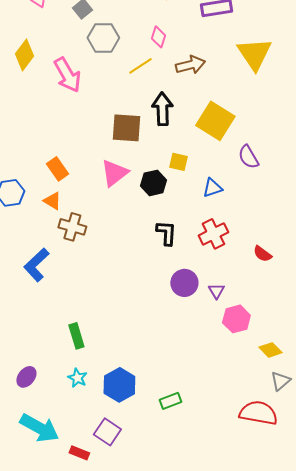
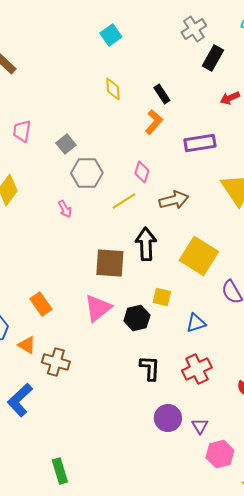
pink arrow: (67, 75) -> (65, 209), moved, size x0.5
orange triangle: (52, 201) -> (27, 345), moved

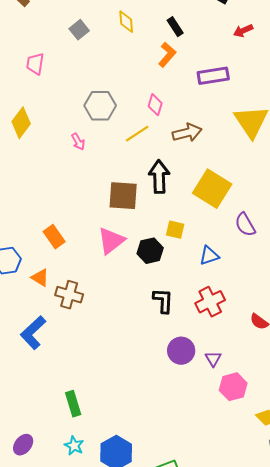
gray square: (66, 144) -> (79, 30), moved

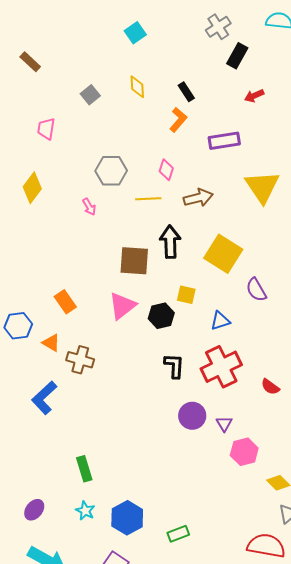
yellow line: (137, 134) -> (148, 199), turned 30
red cross: (210, 302) -> (221, 367), size x1.4

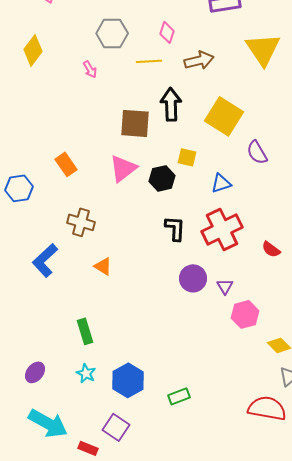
orange triangle: (51, 343) -> (103, 266), moved

